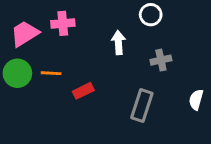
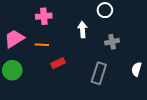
pink trapezoid: (25, 34) -> (14, 39), moved
green circle: (17, 73) -> (12, 70), moved
orange line: (51, 73) -> (42, 45), moved

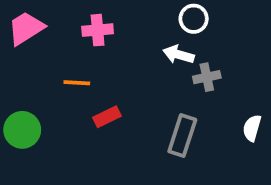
pink cross: (44, 16) -> (98, 30), moved
white arrow: (83, 29) -> (179, 55), moved, turned -70
pink trapezoid: (14, 39) -> (26, 28), moved

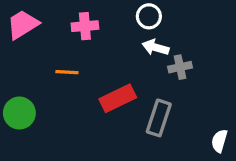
white circle: (194, 19) -> (149, 16), moved
red rectangle: (107, 117) -> (118, 98), moved, size x1.5
white semicircle: (252, 128) -> (219, 141), moved

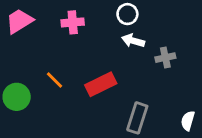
gray cross: (180, 67) -> (165, 58), moved
orange line: (67, 72) -> (54, 80), moved, turned 42
gray rectangle: (159, 118) -> (137, 118), moved

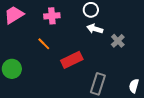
gray cross: (165, 58) -> (118, 41), turned -32
orange line: (54, 80) -> (44, 44), moved

